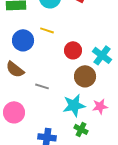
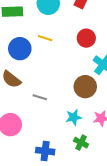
red circle: (73, 50) -> (86, 38), moved
cyan star: (74, 105) -> (74, 117), size x0.7

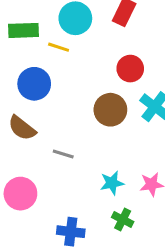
yellow line: (45, 38) -> (59, 47), moved
brown circle: (85, 87) -> (110, 110), moved

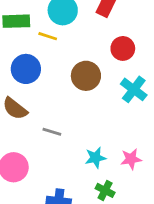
red circle: (130, 69) -> (123, 48), moved
brown circle: (110, 110) -> (86, 76), moved

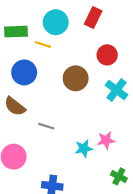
pink star: (131, 159) -> (106, 140), moved
green cross: (105, 190) -> (119, 176), moved

